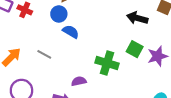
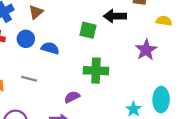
blue circle: (59, 14) -> (26, 39), moved
green square: (135, 49) -> (88, 30), moved

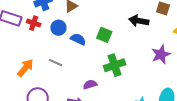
green square: (88, 30) -> (104, 35), moved
green cross: (96, 71) -> (115, 65), turned -30

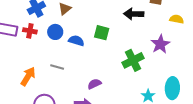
green cross: (115, 65) -> (133, 60), moved

